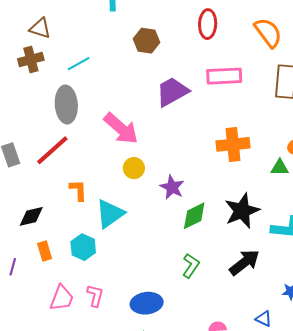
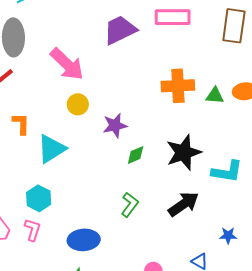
green triangle: (280, 168) -> (215, 96), moved
purple star: (172, 187) -> (115, 125), turned 30
green diamond: (194, 216) -> (136, 155), size x0.7
cyan hexagon: (83, 247) -> (39, 198), moved

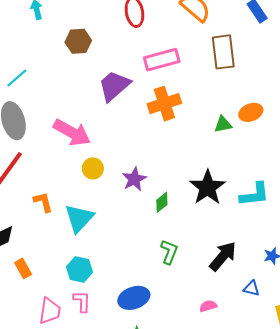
orange cross: (178, 86) -> (164, 104), moved
black arrow: (183, 204) -> (223, 256), moved

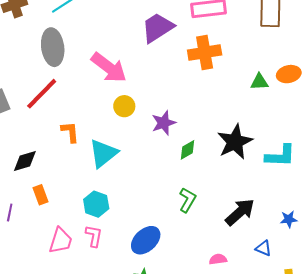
blue ellipse: (134, 298) -> (146, 240), turned -32

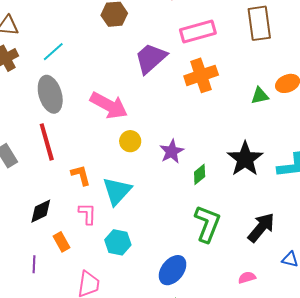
red line: (42, 94) -> (47, 142), turned -51
green L-shape: (187, 200) -> (207, 224), size x1.5
pink L-shape: (94, 236) -> (87, 214), moved

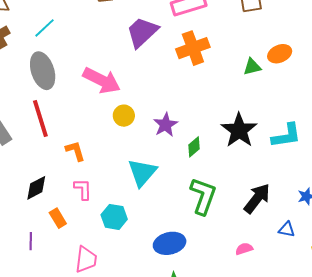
cyan triangle: (117, 191) -> (142, 173), moved
blue ellipse: (173, 270) -> (170, 243), turned 40

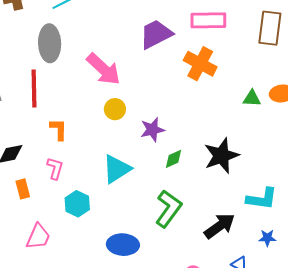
orange cross: (193, 48) -> (200, 64), turned 32
cyan L-shape: (286, 136) -> (262, 199), moved

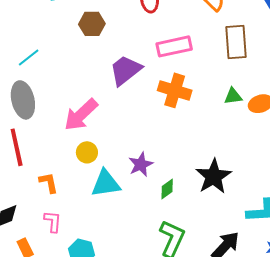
pink arrow: (103, 69) -> (81, 115), turned 105
green triangle: (252, 98) -> (233, 96), moved
yellow circle: (115, 109) -> (87, 152), moved
cyan triangle: (117, 169) -> (106, 183), moved, turned 36

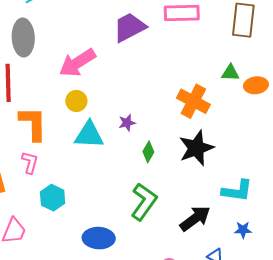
orange cross: (175, 90) -> (193, 101), moved
purple star: (141, 164) -> (127, 123), size x0.7
orange L-shape: (49, 183) -> (33, 124), size x1.6
green diamond: (167, 189) -> (148, 152), turned -35

